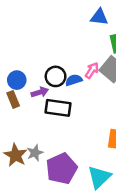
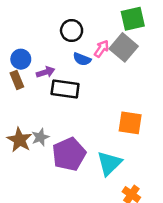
black circle: (56, 76) -> (72, 31), moved
blue semicircle: (74, 80) -> (82, 59), turned -140

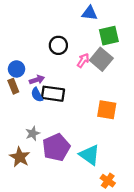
blue semicircle: (82, 59) -> (37, 95), moved, turned 40
orange square: (130, 123) -> (107, 110), moved
brown star: (20, 140) -> (20, 157), moved
cyan triangle: (109, 163) -> (90, 155), turned -40

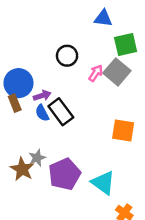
blue circle: (17, 69) -> (18, 83), size x1.5
black rectangle: (53, 94) -> (61, 112), turned 45
brown star: (20, 157) -> (22, 169), moved

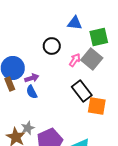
blue triangle: (103, 18) -> (75, 23), moved
black rectangle: (61, 112) -> (82, 91), moved

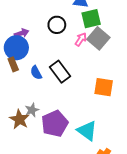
green square: (99, 37) -> (91, 19), moved
purple arrow: (32, 78) -> (22, 33), moved
black rectangle: (82, 91) -> (60, 72), moved

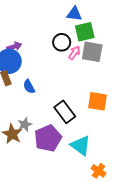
black circle: (57, 25) -> (62, 42), moved
gray square: (98, 38) -> (92, 52), turned -30
black rectangle: (60, 72) -> (65, 112), moved

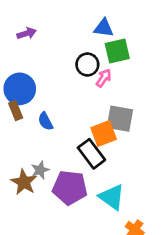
purple arrow: (14, 47) -> (27, 33), moved
gray square: (92, 52) -> (120, 119), moved
orange square: (97, 101) -> (104, 133), moved, turned -30
purple pentagon: (48, 138) -> (70, 188), turned 30

